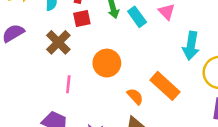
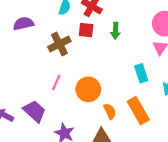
cyan rectangle: (137, 17) -> (141, 73), moved
orange circle: (107, 63) -> (88, 89), moved

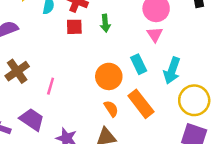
brown cross: (59, 44) -> (17, 71), moved
orange circle: (88, 89) -> (109, 76), moved

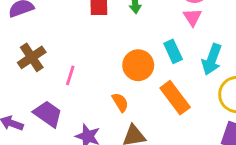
orange semicircle: (111, 109) -> (120, 102), moved

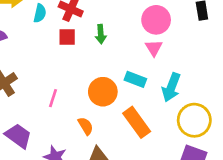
cyan rectangle: (173, 51) -> (135, 79), turned -45
pink line: (70, 75) -> (53, 98), moved

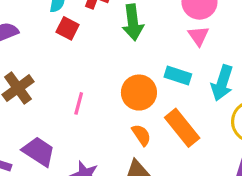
green arrow: (101, 34) -> (133, 22), size x1.5
red square: (67, 37) -> (68, 28), moved, turned 30
orange semicircle: (86, 126) -> (141, 135), moved

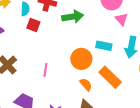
green arrow: (133, 22) -> (73, 17), turned -85
pink triangle: (198, 36) -> (121, 19), moved

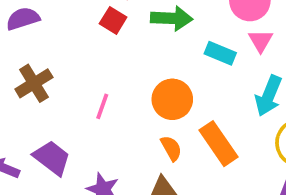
red square: (33, 25) -> (113, 20), moved
cyan rectangle: (104, 46) -> (220, 53), moved

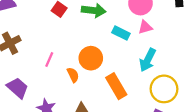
pink triangle: (261, 41) -> (145, 27), turned 40
orange semicircle: (171, 148) -> (73, 75), moved

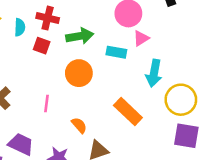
orange circle: (91, 58) -> (79, 73), moved
orange semicircle: (73, 75) -> (79, 125), moved

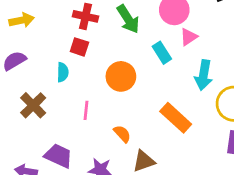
cyan semicircle: (20, 27) -> (63, 72), moved
green arrow: (80, 36) -> (128, 19), moved, turned 68
cyan rectangle: (116, 52) -> (162, 53), turned 48

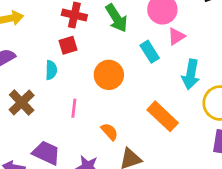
red square: (79, 47) -> (68, 45), turned -36

